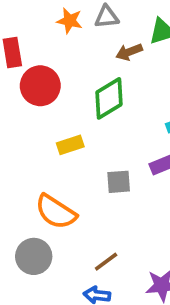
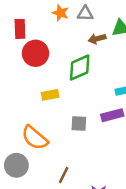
brown line: (106, 262) -> (64, 175), turned -35

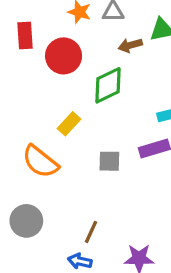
red circle: (35, 53) -> (64, 56), moved
yellow rectangle: (50, 95) -> (69, 124), turned -35
orange semicircle: (35, 138) -> (40, 162), moved

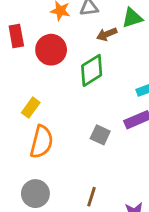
yellow rectangle: (69, 124) -> (31, 108), moved
gray square: (109, 161) -> (100, 135), turned 30
orange semicircle: (40, 162) -> (42, 142), turned -108

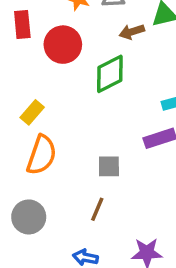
gray square: (100, 135) -> (109, 166), moved, turned -30
brown line: (91, 197) -> (97, 209), moved

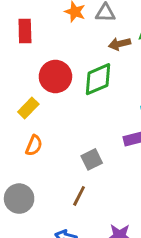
red circle: (63, 45) -> (55, 76), moved
orange semicircle: (42, 155) -> (34, 145), size x0.6
gray square: (109, 166) -> (92, 159), turned -30

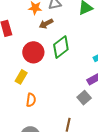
brown arrow: (120, 44) -> (46, 24), moved
gray square: (92, 159) -> (84, 98), moved

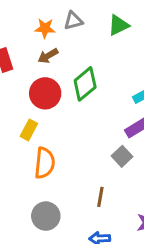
brown arrow: (46, 24) -> (48, 56), moved
orange semicircle: (31, 100) -> (45, 163), size x1.5

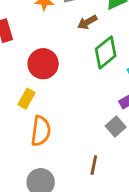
brown arrow: (48, 56) -> (87, 22), moved
green diamond: (85, 84) -> (106, 52), moved

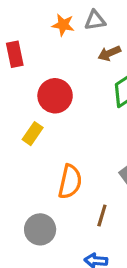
orange semicircle: (41, 131) -> (70, 182), moved

